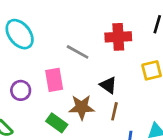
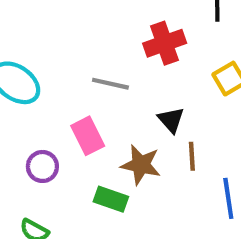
black triangle: (108, 85) -> (171, 120), turned 30
brown star: (82, 107) -> (141, 165), turned 30

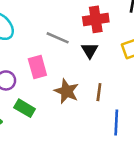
black triangle: (171, 120) -> (90, 50), moved
green rectangle: (111, 199) -> (25, 108), moved

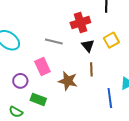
black triangle: (90, 50) -> (88, 46), moved
brown line: (99, 92) -> (91, 69), moved

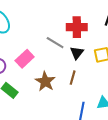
gray line: (54, 42) -> (55, 43), moved
pink rectangle: (42, 67) -> (25, 59), turned 54

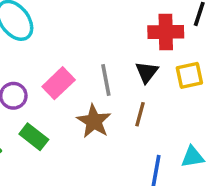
red cross: (77, 27) -> (166, 32), moved
gray line: (55, 43) -> (106, 80), moved, turned 48

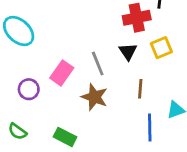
brown line: (140, 114) -> (140, 89), moved
green rectangle: (34, 137) -> (65, 137), moved

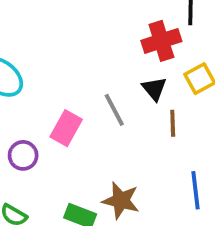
brown line: (140, 89) -> (173, 123), moved
brown star: (94, 97) -> (121, 201), moved

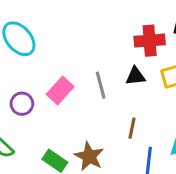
black triangle: (154, 89) -> (135, 76), turned 50
brown line: (173, 123) -> (132, 128), moved

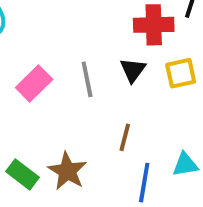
black triangle: (135, 76) -> (133, 70), turned -50

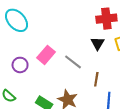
gray line: (87, 79) -> (73, 62), moved, turned -36

